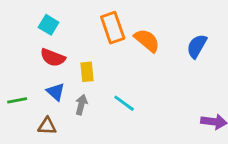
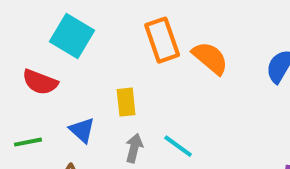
cyan square: (49, 25) -> (72, 36), size x1.5
red semicircle: (53, 58) -> (40, 82), moved
gray arrow: (81, 105) -> (134, 148), moved

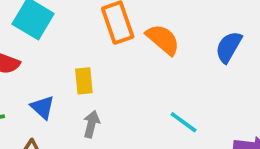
cyan line: (178, 146) -> (184, 122), moved

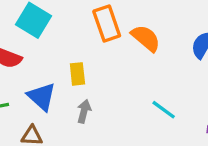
blue triangle: (43, 107) -> (42, 97), size x1.4

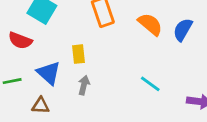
orange semicircle: (146, 38) -> (150, 24), moved

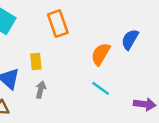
orange semicircle: (150, 24) -> (101, 54), moved, turned -100

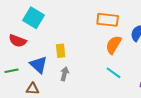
orange rectangle: (58, 24) -> (108, 20), moved, turned -65

